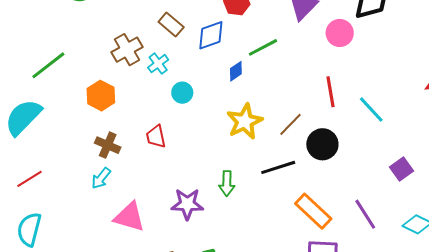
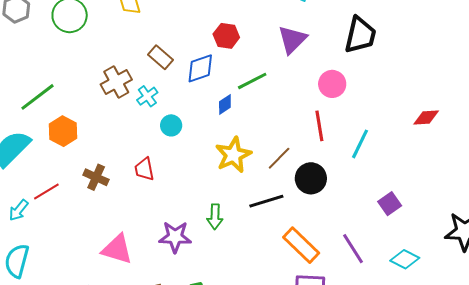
pink circle: (340, 33) -> (332, 84), moved
orange hexagon: (101, 96) -> (63, 131), moved
cyan line: (371, 109) -> (360, 144), turned 68
cyan arrow: (101, 178) -> (19, 210), moved
red line: (29, 179) -> (46, 192), moved

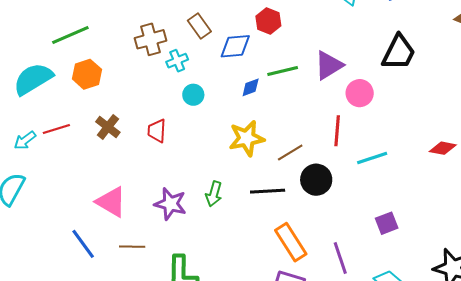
purple triangle: (292, 40) -> (329, 65), moved
cyan line: (360, 144) -> (372, 158), turned 32

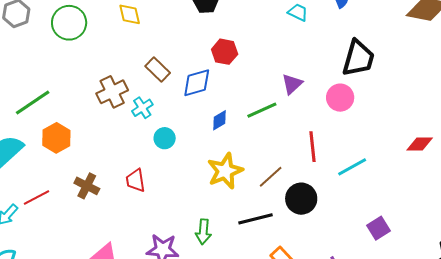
purple triangle: (329, 65) -> (292, 84), size x0.7
green line: (283, 71) -> (262, 110), moved
pink circle: (360, 93) -> (340, 98), moved

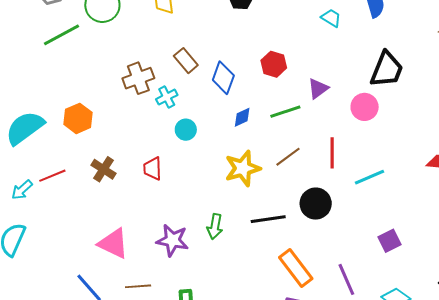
red hexagon: (225, 52) -> (274, 64), moved
blue diamond: (197, 83) -> (223, 78), turned -60
green line: (33, 103) -> (62, 35), moved
brown line: (271, 177) -> (288, 157), moved

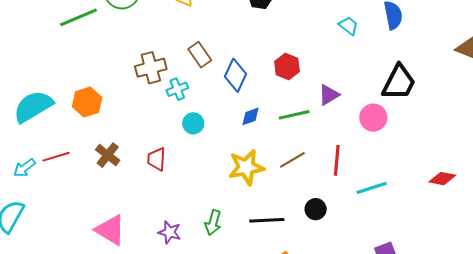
black circle: (316, 204) -> (316, 209), size x0.7
purple star: (172, 240) -> (170, 232), size x0.7

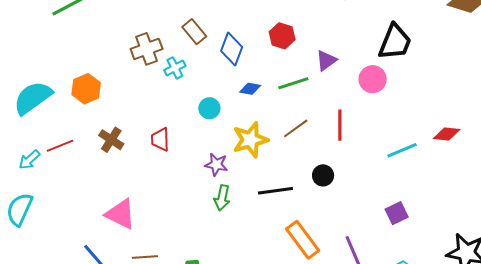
blue diamond: (251, 116) -> (250, 89), turned 35
cyan circle: (193, 123) -> (209, 108), moved
cyan line: (372, 188) -> (402, 150), moved
purple star: (170, 232) -> (216, 165), moved

